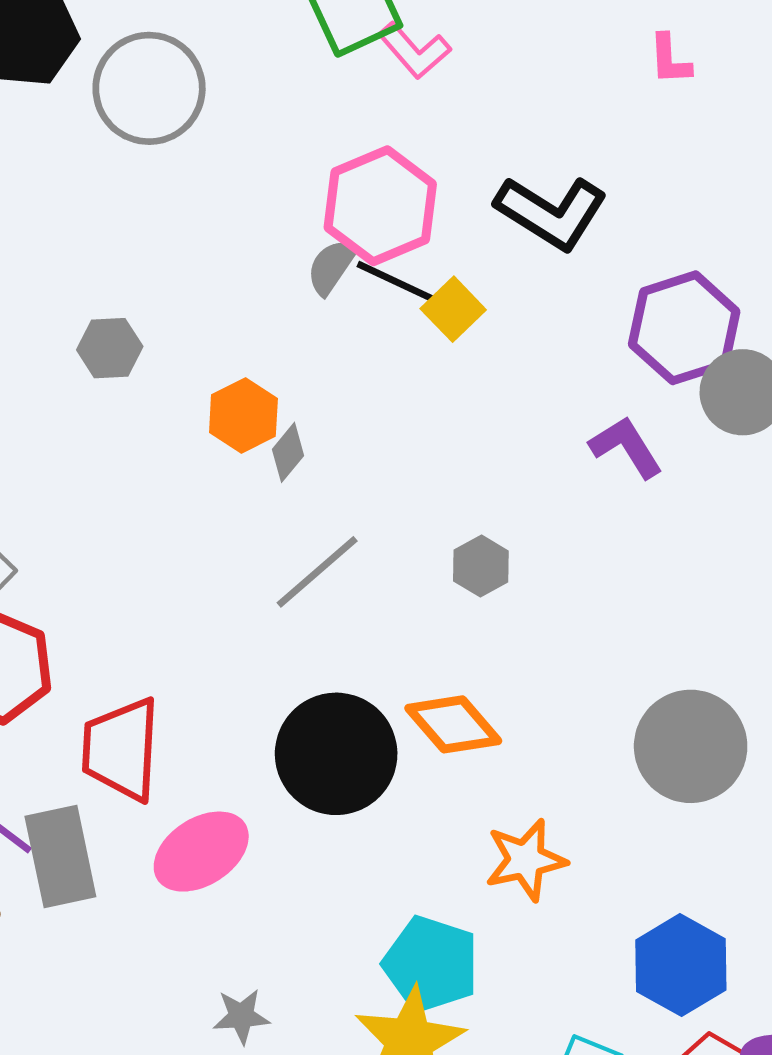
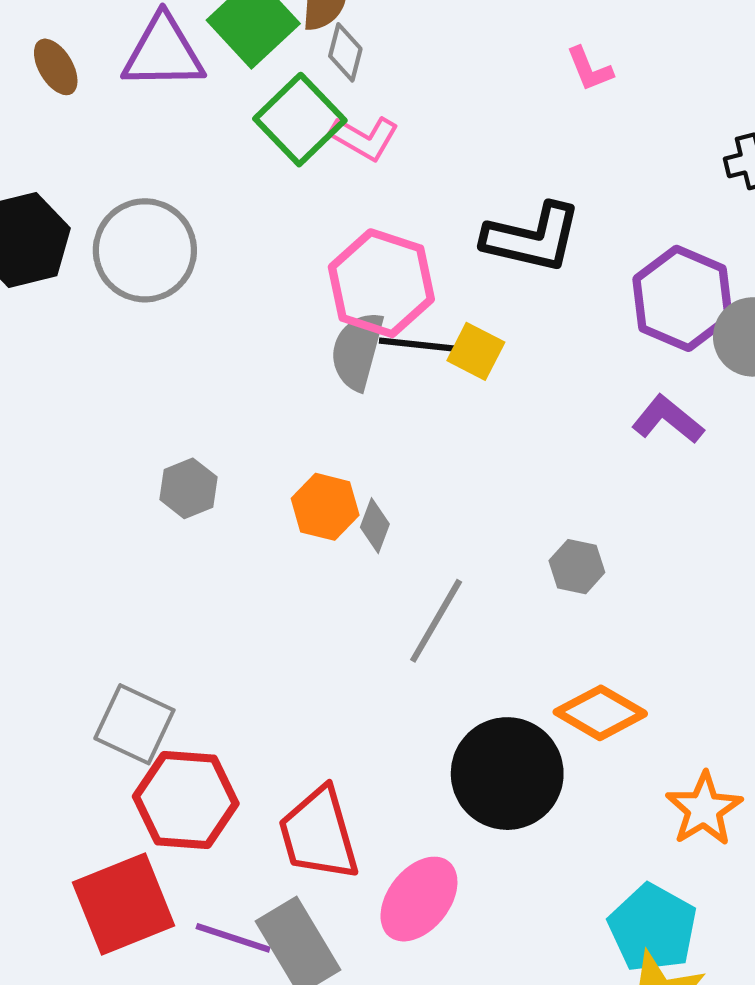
gray semicircle: (332, 267) -> (357, 351), size x1.4
cyan pentagon: (431, 964) -> (653, 928), turned 30

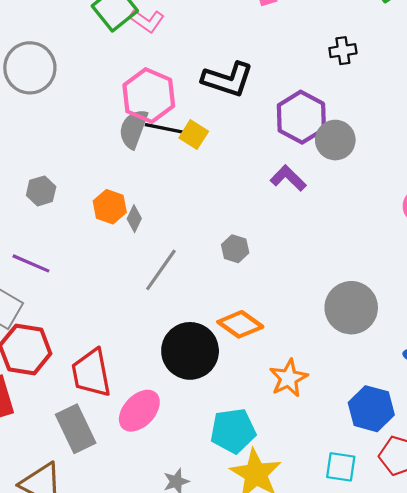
cyan pentagon: (653, 928) -> (233, 431), moved, turned 30
purple line: (233, 938) -> (31, 263), moved

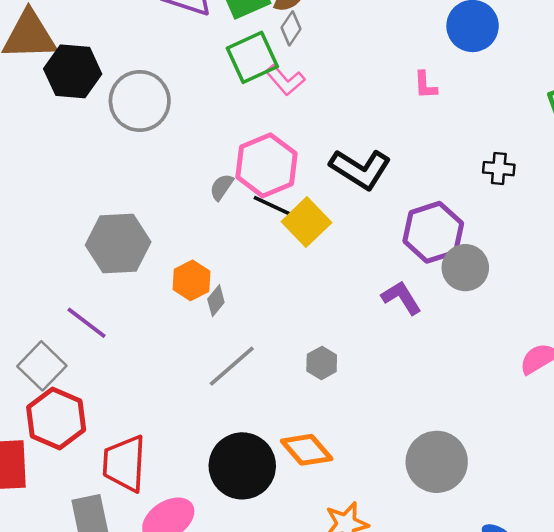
gray semicircle: (133, 129) -> (222, 187), moved, size x0.6
yellow square: (194, 135) -> (306, 222), size x1.4
gray hexagon: (41, 191) -> (118, 243), size x1.8

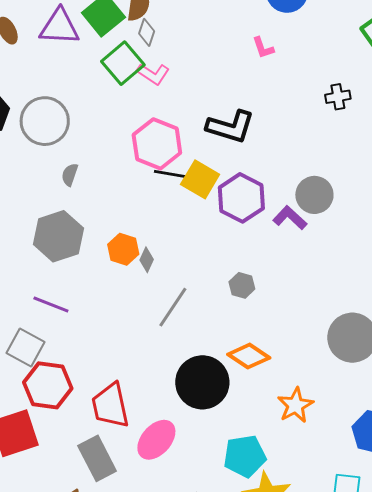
gray semicircle: (222, 187) -> (70, 175), moved
purple hexagon: (433, 232) -> (241, 198), moved
gray circle: (465, 268) -> (314, 195), moved

